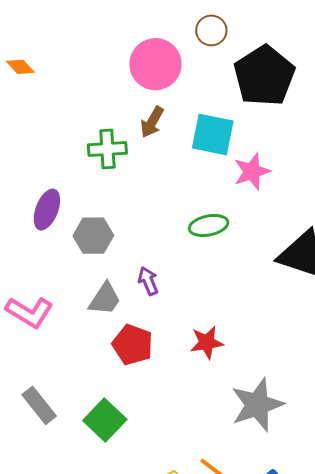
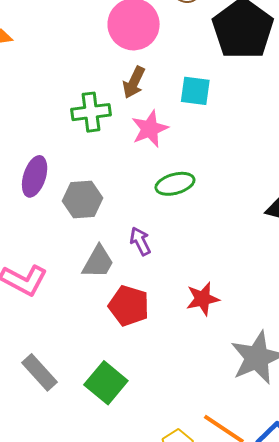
cyan square: (213, 135) -> (195, 91), size x0.7
pink star: (252, 172) -> (150, 129), moved
green ellipse: (209, 225) -> (175, 184), moved

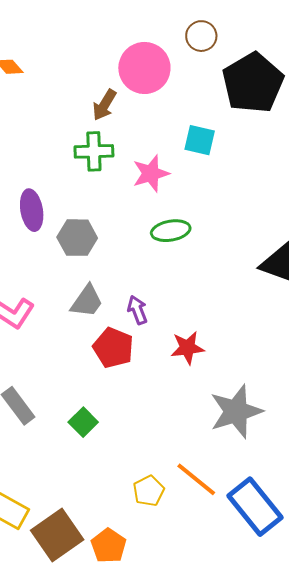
brown arrow: (134, 82) -> (104, 105), moved
purple ellipse: (35, 176) -> (32, 210), turned -33
purple arrow: (140, 241) -> (137, 310), moved
green square: (106, 383) -> (83, 422), size x0.7

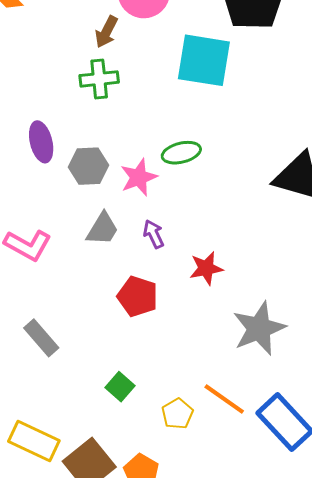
cyan square: (200, 140) -> (204, 60), size x1.8
pink star: (151, 173) -> (139, 177), moved
red pentagon: (113, 348) -> (138, 296), moved
green square: (83, 422) -> (120, 387), moved

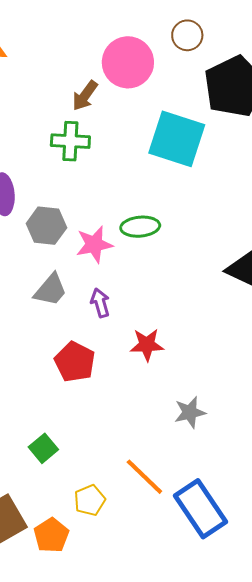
gray star: (259, 328) -> (190, 412), size x0.6
yellow pentagon: (177, 414) -> (90, 500), moved

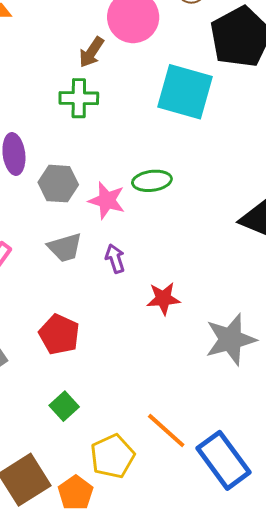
pink star: (94, 244) -> (107, 200), turned 30
gray trapezoid: (51, 290) -> (65, 248), turned 36
red pentagon: (75, 362) -> (59, 334), moved
gray star: (190, 412) -> (231, 339), moved, size x1.6
yellow pentagon: (90, 500) -> (112, 456), size x1.4

